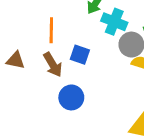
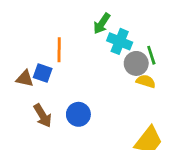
blue square: (80, 55) -> (43, 73), moved
brown arrow: (53, 65) -> (43, 116), moved

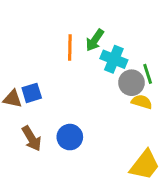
orange line: (59, 50) -> (70, 47), moved
blue square: (43, 73) -> (32, 93), turned -36

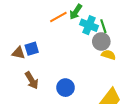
orange line: (70, 47) -> (58, 17), turned 60
green line: (148, 74) -> (103, 26), moved
blue circle: (70, 137) -> (65, 88), moved

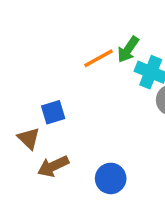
brown triangle: (18, 53) -> (29, 138), moved, turned 32
brown arrow: (32, 80) -> (53, 166), turned 96

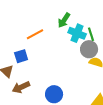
orange line: (98, 58) -> (35, 34), moved

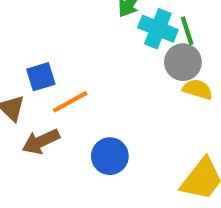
orange line: (35, 34) -> (70, 102), moved

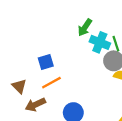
blue square: (41, 77) -> (46, 62), moved

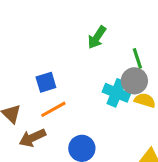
cyan cross: (100, 42) -> (116, 93), moved

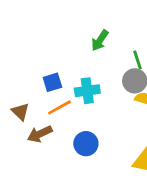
cyan cross: (116, 93) -> (87, 91), moved, turned -30

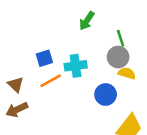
brown arrow: (40, 134) -> (17, 110), moved
blue circle: (86, 144) -> (106, 95), moved

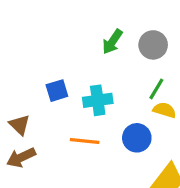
green line: (121, 38) -> (156, 89), moved, turned 49
gray circle: (118, 57) -> (153, 45), moved
orange line: (51, 81) -> (85, 141), moved, turned 35

